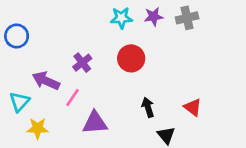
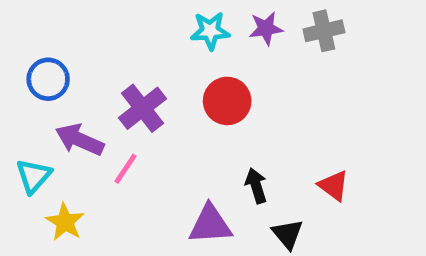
blue circle: (17, 36) -> (48, 79), moved
purple cross: (82, 63) -> (142, 108), size x1.4
purple triangle: (95, 123) -> (210, 224), moved
yellow star: (38, 128) -> (65, 222), turned 30

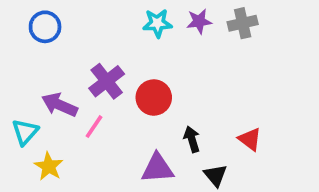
blue circle: (48, 79) -> (45, 27), moved
red circle: (227, 101) -> (154, 98), moved

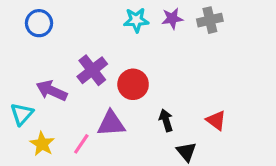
pink line: (94, 127) -> (81, 144), moved
purple triangle: (157, 168) -> (111, 123), moved

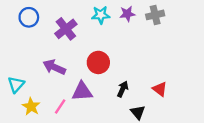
purple cross: (92, 70) -> (66, 29), moved
purple arrow: (52, 91) -> (54, 67), moved
black arrow: (166, 120) -> (123, 89), turned 42

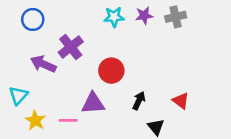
purple cross: (66, 29) -> (71, 47), moved
purple arrow: (54, 67) -> (43, 64), moved
pink line: (60, 107) -> (68, 120), turned 56

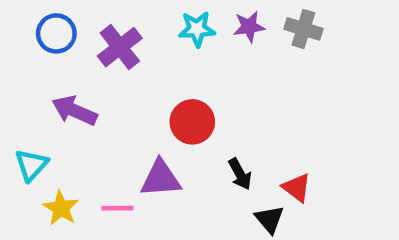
gray cross: (176, 17) -> (303, 29), turned 30
purple cross: (71, 47) -> (120, 47), moved
black arrow: (139, 101) -> (240, 174), turned 126
red triangle: (181, 101) -> (297, 188), moved

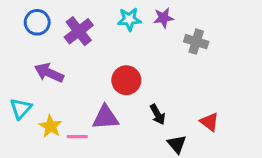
gray cross: (303, 29) -> (196, 42), moved
red triangle: (297, 188) -> (210, 122), moved
yellow star: (61, 208) -> (51, 126), moved

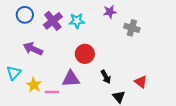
cyan star: (129, 19) -> (77, 21), moved

